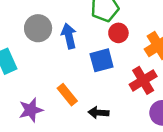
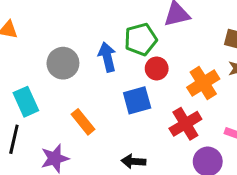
blue arrow: (69, 36) -> (107, 57), moved
orange rectangle: (67, 95) -> (83, 122), moved

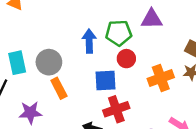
gray circle: (63, 63) -> (49, 62), moved
red cross: (185, 124) -> (116, 109), moved

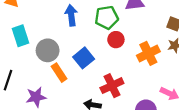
blue arrow: (89, 41) -> (71, 15), moved
cyan rectangle: (17, 63) -> (21, 36), moved
blue square: (105, 81) -> (84, 58), moved, turned -30

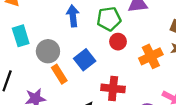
red cross: (112, 86) -> (113, 88), turned 30

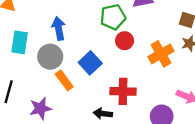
blue arrow: (73, 16) -> (59, 28), moved
cyan rectangle: (21, 36) -> (20, 42), turned 30

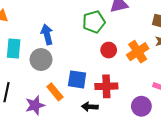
red circle: (125, 41) -> (109, 50), moved
blue square: (90, 63) -> (77, 79), moved, turned -36
orange rectangle: (64, 80) -> (55, 92), moved

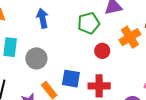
blue arrow: (47, 34) -> (42, 18), moved
orange cross: (138, 52) -> (130, 37), moved

